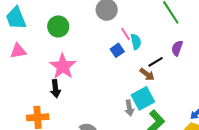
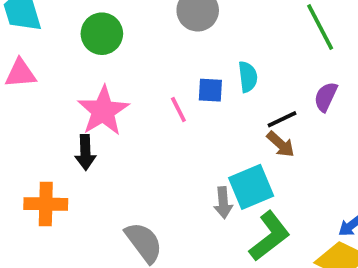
pink line: (126, 34) -> (178, 109), moved
blue square: (117, 50) -> (210, 90), turned 32
brown arrow: (147, 74) -> (281, 144), moved

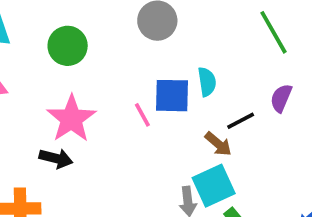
blue square: (210, 90) -> (172, 96), size x1.5
brown arrow: (281, 144) -> (218, 144), moved
black arrow: (85, 152) -> (56, 158), turned -72

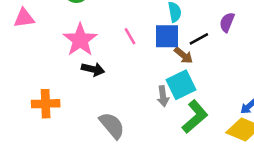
blue square: (172, 96) -> (167, 36), moved
black arrow: (56, 158) -> (93, 69), moved

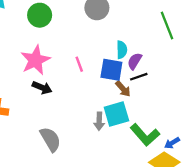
purple semicircle: (227, 22) -> (135, 61), moved
green L-shape: (195, 117) -> (145, 135), moved, turned 80

